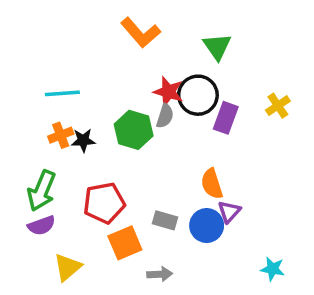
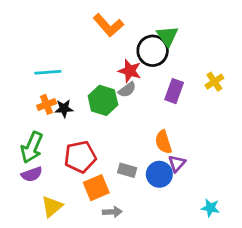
black circle: (198, 95) -> (153, 51), moved
gray semicircle: (165, 116) -> (127, 90), turned 36
gray arrow: (160, 274) -> (112, 212), moved

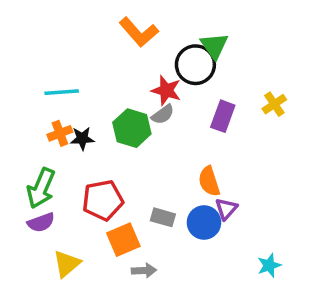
cyan star: (210, 208) -> (269, 265), turned -30

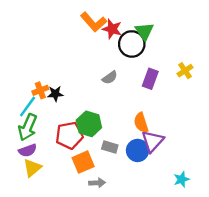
red star: (166, 90) -> (112, 29), moved
cyan line: (62, 92) -> (28, 106), moved, turned -50
green hexagon: (132, 128) -> (89, 124), moved
purple triangle: (226, 209) -> (153, 141), size x1.5
yellow triangle: (67, 264) -> (32, 168), moved

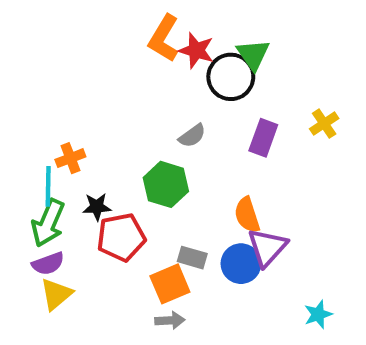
orange L-shape: (94, 22) -> (164, 38), turned 72
black star: (55, 94) -> (97, 207), moved
cyan line: (28, 106) -> (48, 186), turned -35
green hexagon: (89, 124) -> (166, 184), moved
orange square: (83, 162) -> (170, 284), moved

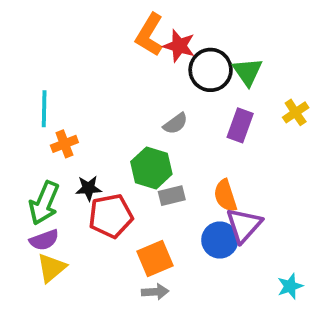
green triangle: (253, 55) -> (248, 72), moved
cyan line: (48, 186) -> (44, 109), moved
gray rectangle: (192, 258) -> (172, 196), moved, turned -30

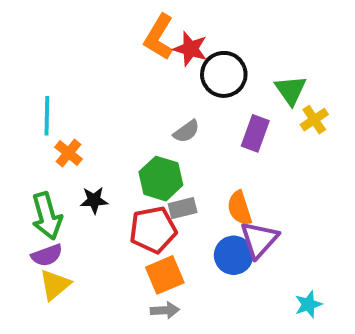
green triangle: (248, 72) -> (291, 90), moved
orange cross: (64, 144) -> (68, 153), turned -30
green arrow: (44, 203) -> (47, 216), turned -39
red pentagon: (111, 216) -> (153, 230), moved

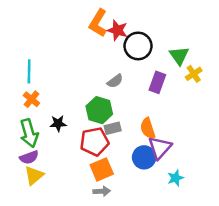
orange cross: (68, 153) -> (31, 99), moved
cyan star: (308, 304) -> (176, 178), moved

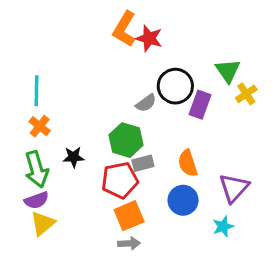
black circle: (138, 46) -> (175, 86), moved
purple triangle: (160, 148) -> (234, 188), moved

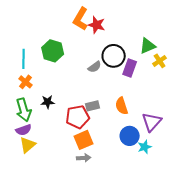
green triangle: (228, 71) -> (148, 46), turned 42
green hexagon: (126, 140) -> (53, 51), moved
blue circle: (183, 200) -> (130, 136), moved

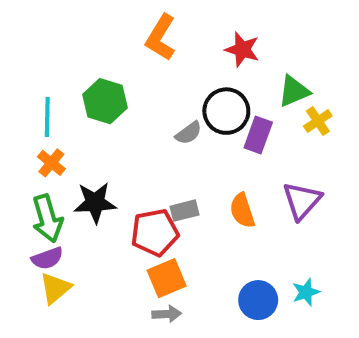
red star: (97, 25) -> (242, 49), moved
black star: (48, 102) -> (95, 203), size x1.5
purple triangle: (152, 122) -> (302, 201), moved
blue circle: (130, 136) -> (258, 300), moved
cyan star: (145, 147) -> (306, 292), moved

